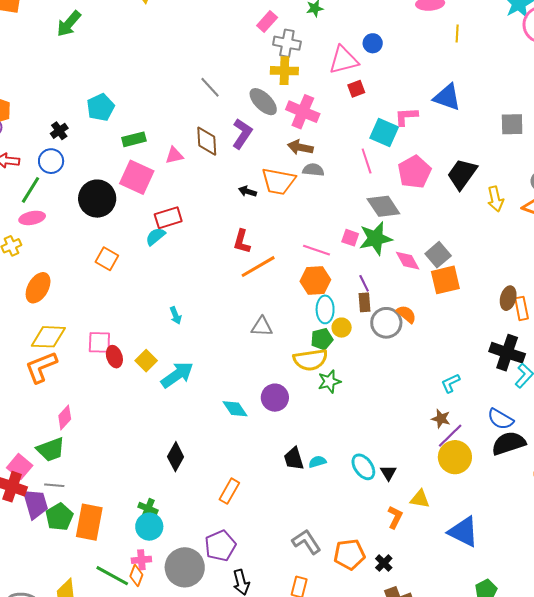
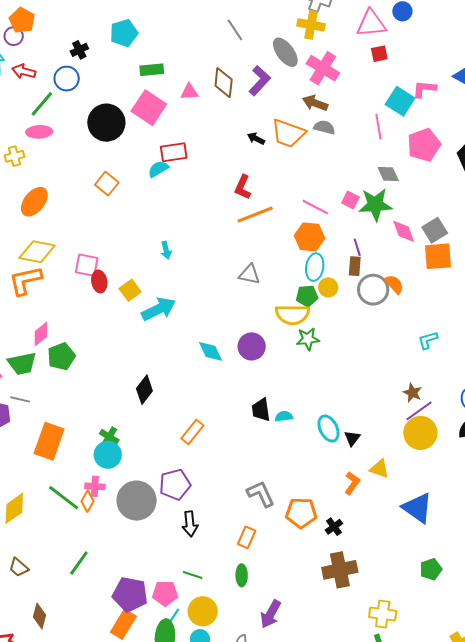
gray diamond: (383, 206) -> (388, 174), size x0.7
cyan L-shape: (450, 383) -> (428, 340), moved
green pentagon: (59, 517) -> (61, 356), moved

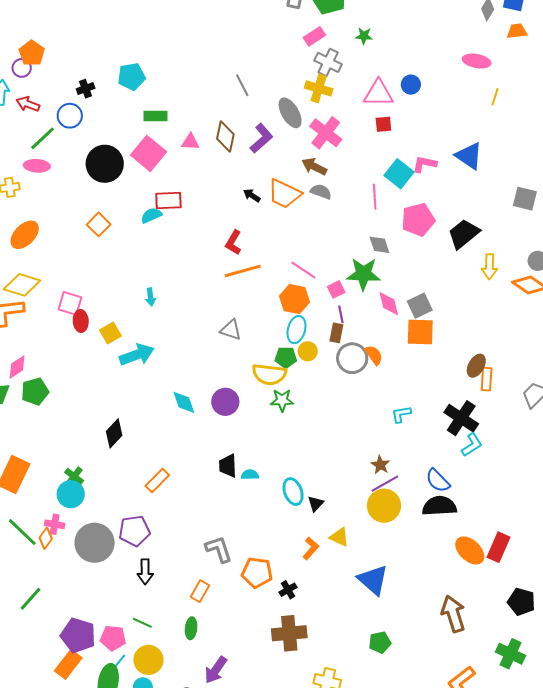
pink square: (350, 200) -> (336, 289), moved, turned 30

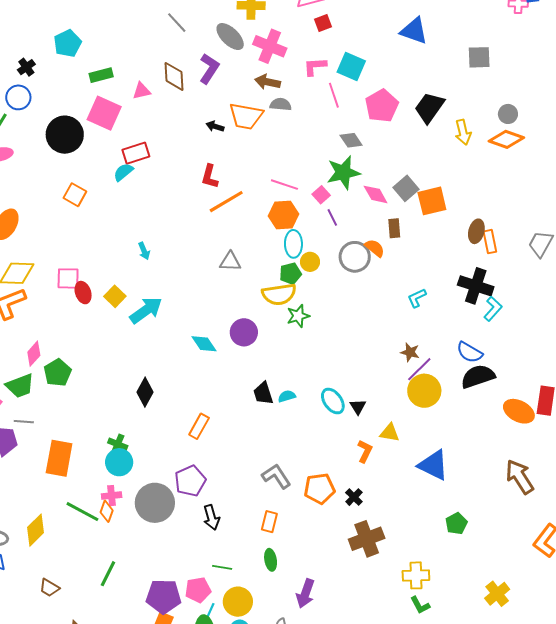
pink L-shape: (424, 164) -> (315, 66), moved
orange square: (420, 332) -> (432, 201), moved
brown rectangle: (336, 333) -> (394, 228), moved

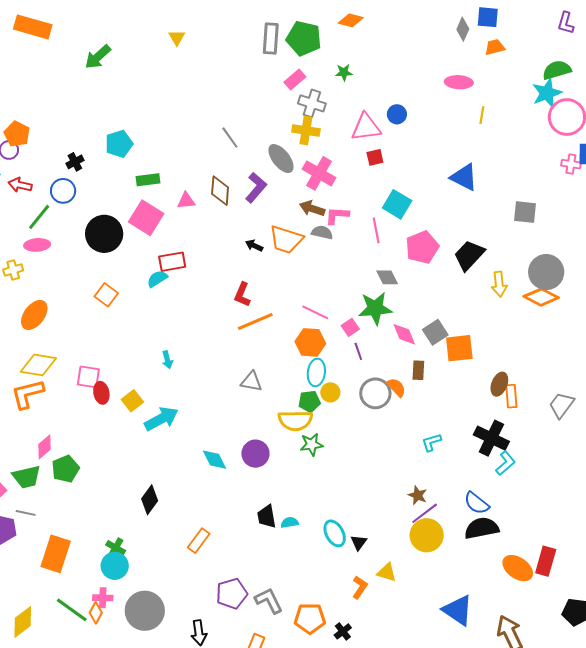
pink L-shape: (315, 66) -> (337, 215), moved
gray circle: (508, 114) -> (546, 272), size x1.8
blue triangle: (433, 465) -> (458, 610), moved
purple pentagon: (190, 481) -> (232, 594), moved

